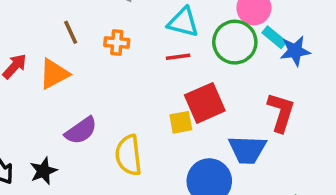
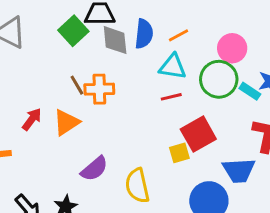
cyan rectangle: (274, 37) -> (250, 91), moved
orange cross: (117, 42) -> (99, 89), moved, size x1.4

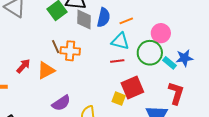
yellow square: (179, 153) -> (119, 99), turned 32

